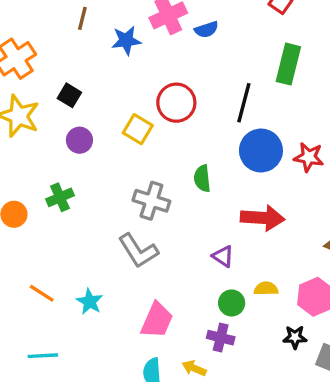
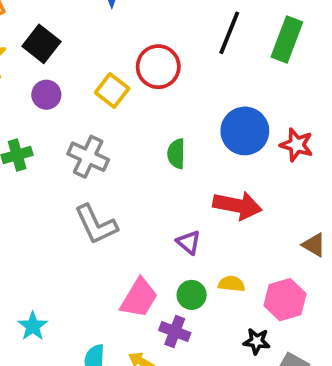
black square: (69, 95) -> (41, 44), size x1.4
black line: (244, 103) -> (229, 33), moved
gray cross: (151, 201) -> (88, 157), moved
cyan star: (90, 302) -> (33, 326), moved
pink trapezoid: (157, 320) -> (139, 298), moved

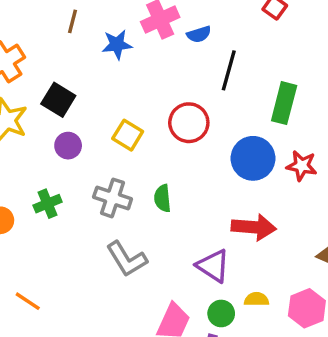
green rectangle: (287, 39) -> (284, 103), moved
red circle: (158, 67) -> (189, 123), moved
green semicircle: (176, 154) -> (163, 198), moved
purple triangle: (189, 242) -> (213, 266), size x1.5

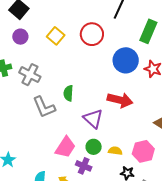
gray cross: (113, 198) -> (30, 75), moved
green semicircle: (163, 198) -> (68, 93), moved
yellow semicircle: (256, 299) -> (115, 151), moved

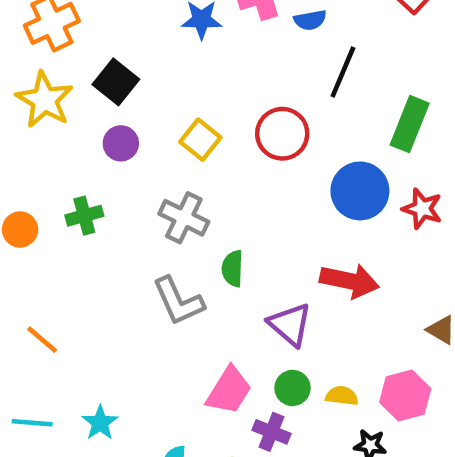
gray cross: (30, 75) -> (184, 218), moved

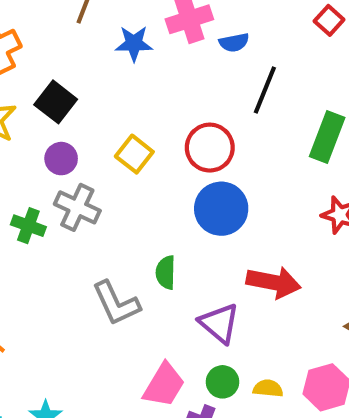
blue circle: (360, 191) -> (221, 209), moved
green cross: (84, 216) -> (28, 226), turned 36
gray cross: (184, 218) -> (77, 207), moved

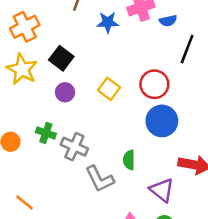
gray cross: (77, 207) -> (74, 147), moved

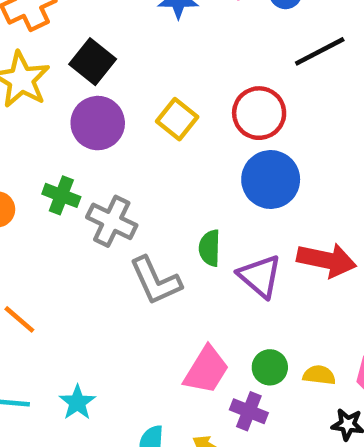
black line: (187, 49) -> (320, 51), turned 40
purple circle: (65, 92) -> (98, 123), size x1.5
purple triangle: (162, 190) -> (260, 276), moved

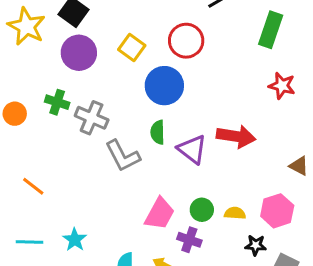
blue circle: (271, 179) -> (164, 86), moved

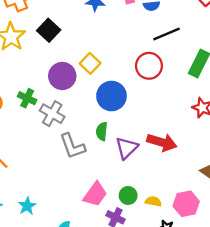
red circle: (186, 41) -> (149, 66), moved
purple circle: (79, 53) -> (62, 76), moved
purple triangle: (192, 149) -> (127, 148), turned 30

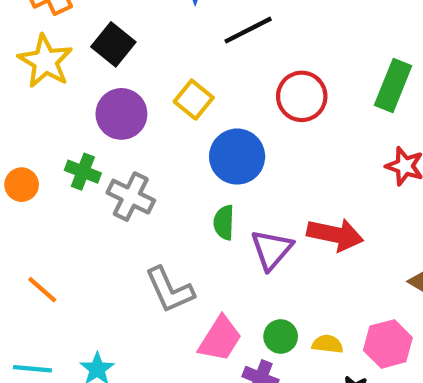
black line: (167, 34) -> (248, 30), moved
purple circle: (62, 76) -> (121, 114), moved
gray L-shape: (72, 146) -> (170, 290), moved

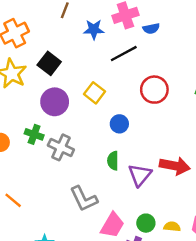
blue circle: (237, 157) -> (119, 124), size x0.6

